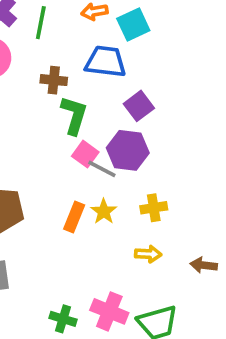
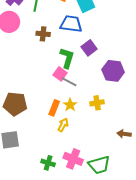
green L-shape: (74, 115) -> (67, 58), moved
purple hexagon: (128, 150) -> (113, 71), moved
yellow arrow: (148, 254) -> (63, 125), moved, turned -64

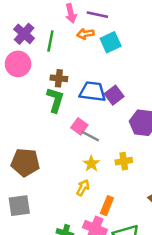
blue trapezoid: (71, 24) -> (93, 92), moved
green L-shape: (67, 58) -> (55, 100), moved
orange rectangle: (54, 108) -> (107, 206), moved

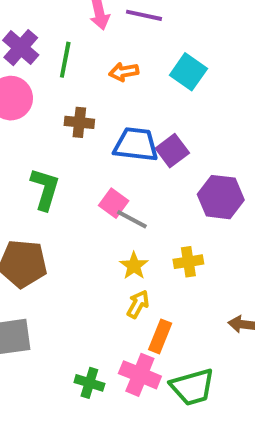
orange arrow: (85, 34) -> (124, 72), moved
cyan square: (111, 42) -> (188, 72), moved, turned -30
green L-shape: (55, 100) -> (45, 189), moved
yellow arrow: (83, 188) -> (138, 304), moved

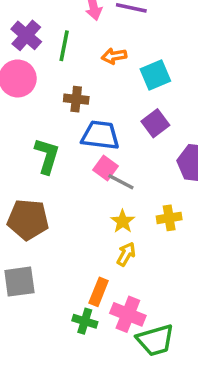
cyan square: (188, 72) -> (155, 75), moved, turned 32
blue trapezoid: (136, 145) -> (100, 135), moved
orange rectangle: (160, 336) -> (99, 292), moved
green trapezoid: (192, 387) -> (155, 340), moved

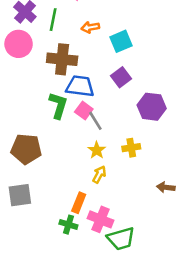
brown cross: (76, 99) -> (62, 59), size x1.6
green L-shape: (47, 156) -> (58, 105), moved
gray line: (121, 182) -> (95, 121), turned 30

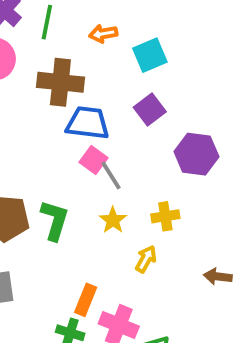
green L-shape: (58, 105) -> (55, 220), moved
yellow arrow: (99, 175) -> (146, 259), moved

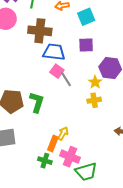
purple square: (150, 109) -> (86, 45), turned 35
yellow star: (113, 220) -> (95, 82), moved
yellow arrow: (146, 259) -> (63, 133), moved

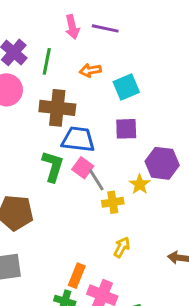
yellow cross: (94, 100) -> (113, 202), moved
green L-shape: (37, 102) -> (53, 166), moved
yellow arrow: (63, 133) -> (122, 247), moved

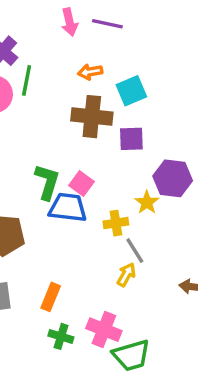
green line: (47, 61) -> (27, 80), moved
brown cross: (57, 108) -> (92, 117), moved
blue trapezoid: (78, 139) -> (68, 208), moved
gray line: (96, 180) -> (135, 251), moved
orange rectangle: (77, 276) -> (51, 297), moved

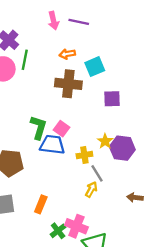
purple square: (131, 139) -> (112, 99), moved
purple hexagon: (173, 178) -> (122, 148), moved
green cross: (61, 336) -> (58, 231), moved, turned 35

